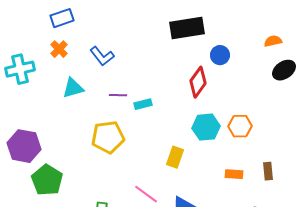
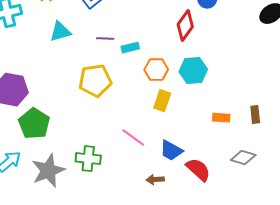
orange hexagon: (240, 126) -> (156, 70), moved

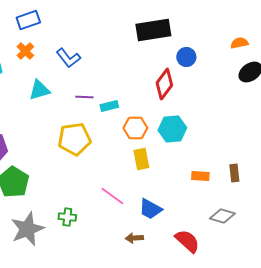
yellow rectangle: (162, 101) -> (141, 159), turned -30
green cross: (88, 159) -> (67, 217), size x0.7
red semicircle: (198, 170) -> (187, 241), moved

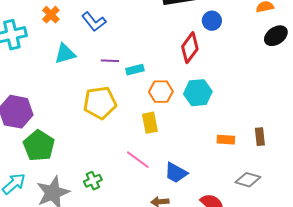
yellow rectangle: (141, 159) -> (150, 123), moved
green cross: (67, 217) -> (93, 181), turned -30

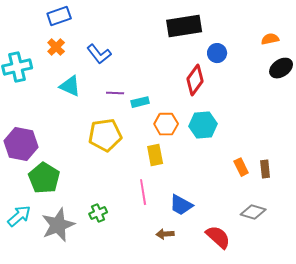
cyan triangle: (65, 54) -> (70, 86), turned 40
orange rectangle: (226, 140) -> (241, 167), moved, turned 60
pink line: (138, 160) -> (143, 192), turned 45

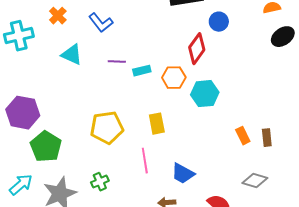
orange hexagon: (166, 124) -> (174, 78), moved
yellow pentagon: (105, 135) -> (107, 128), moved

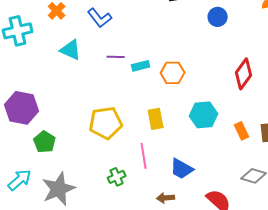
red diamond: (197, 49) -> (244, 74), moved
cyan hexagon: (205, 94) -> (204, 115), moved
green pentagon: (46, 147) -> (45, 142), size x0.7
green cross: (100, 182) -> (117, 177), moved

